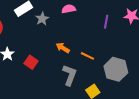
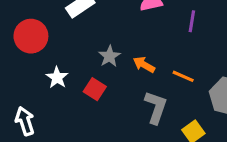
gray star: (42, 19) -> (109, 56), moved
purple line: (106, 22) -> (192, 21), moved

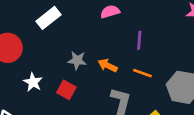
purple line: (192, 21) -> (139, 40), moved
gray star: (109, 56) -> (77, 60), turned -30

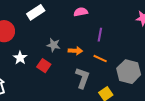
orange arrow: (108, 65) -> (75, 51), turned 152

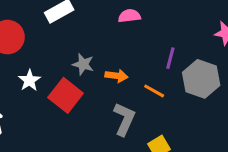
purple line: (100, 35) -> (170, 58), moved
red square: (44, 66) -> (66, 95), size x1.5
gray hexagon: (129, 72) -> (201, 79), moved

